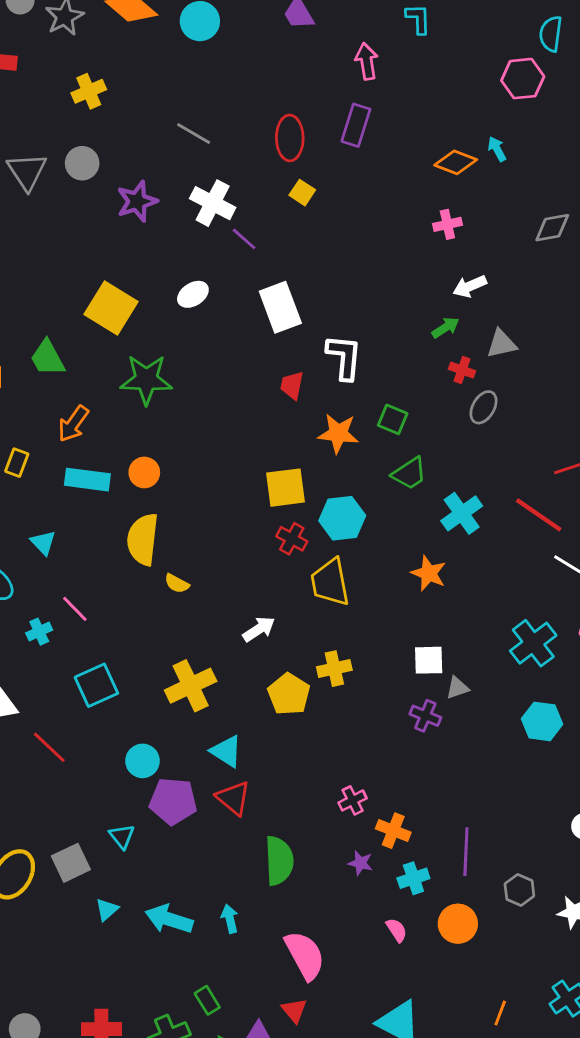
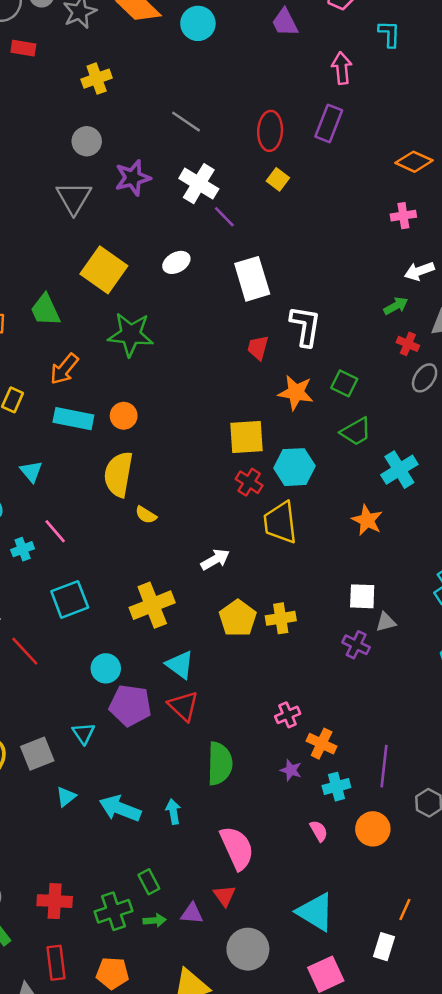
gray triangle: (27, 171) -> (74, 198), moved
yellow cross: (334, 669) -> (281, 618), moved

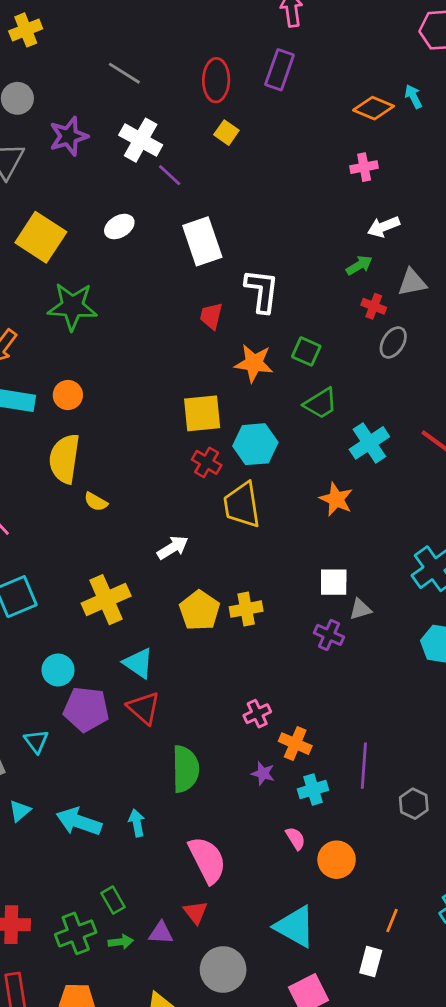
orange circle: (373, 829) -> (337, 860), moved

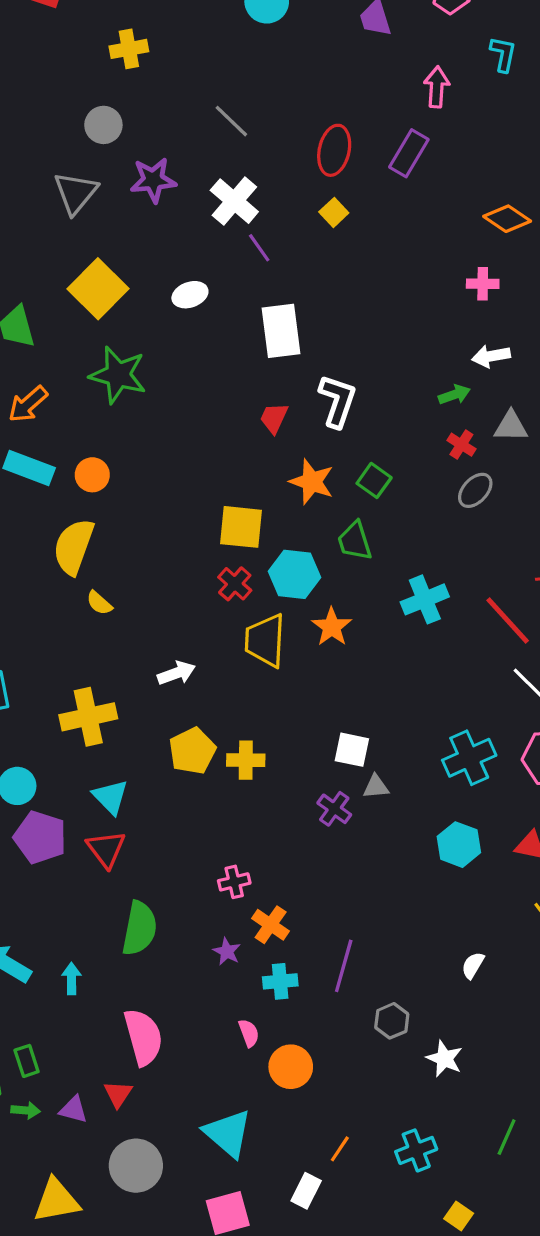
green trapezoid: (321, 403) -> (355, 541), moved, turned 93
orange star: (336, 499) -> (332, 627), moved

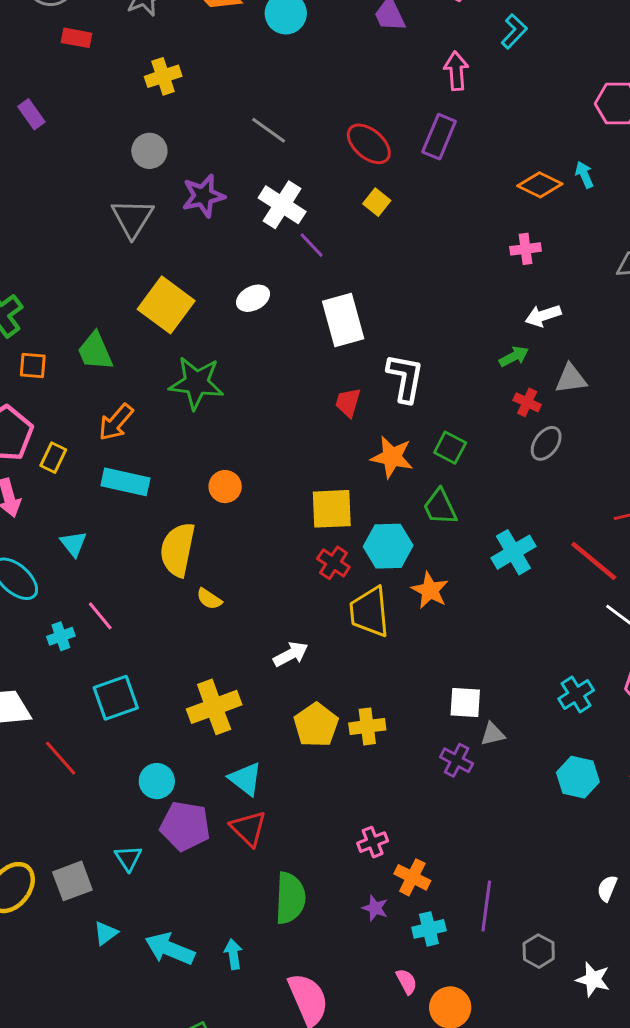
cyan L-shape: (503, 54) -> (514, 31), turned 40
red ellipse: (334, 150) -> (369, 144), turned -54
orange circle: (92, 475) -> (225, 487), moved
cyan cross: (469, 758) -> (576, 694), size x0.7

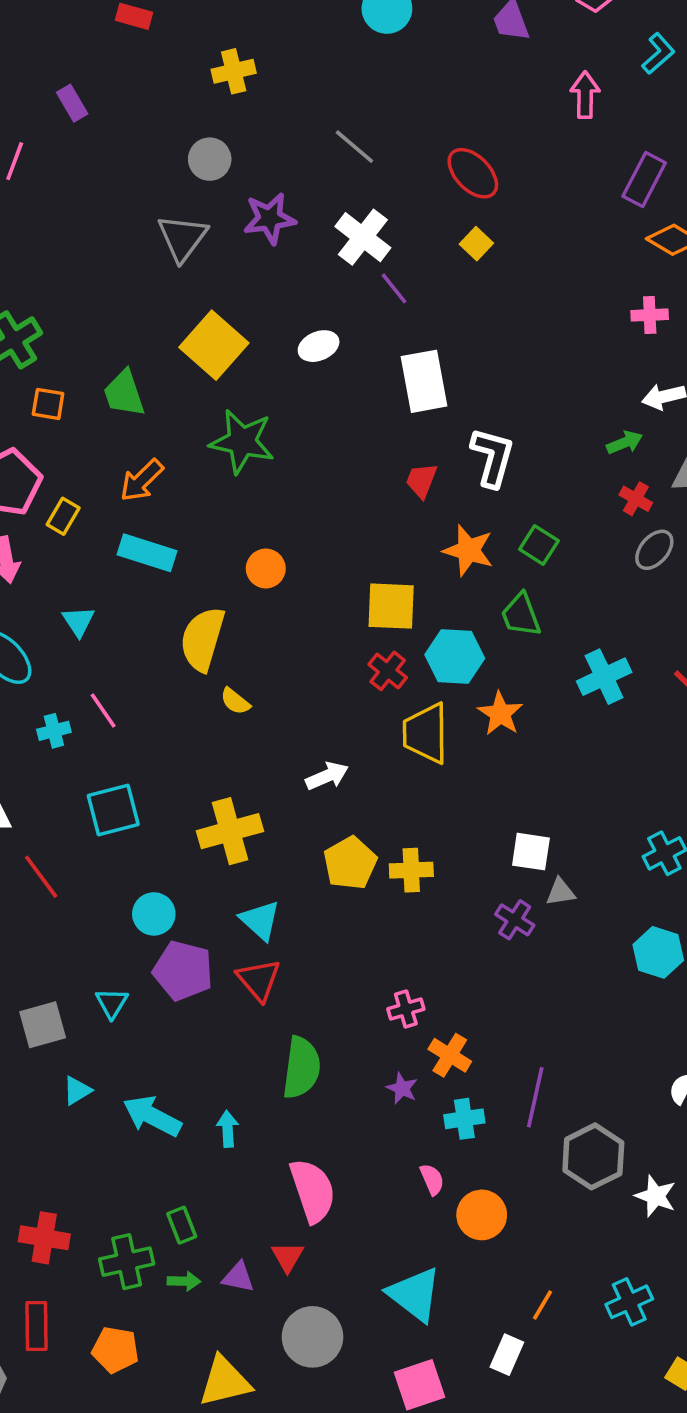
purple rectangle: (439, 137) -> (644, 179), moved
gray hexagon: (539, 951) -> (593, 1156), size x1.6

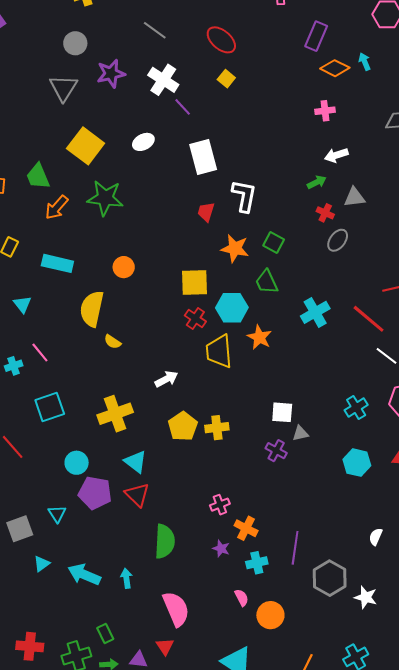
orange arrow: (142, 480) -> (57, 207), moved

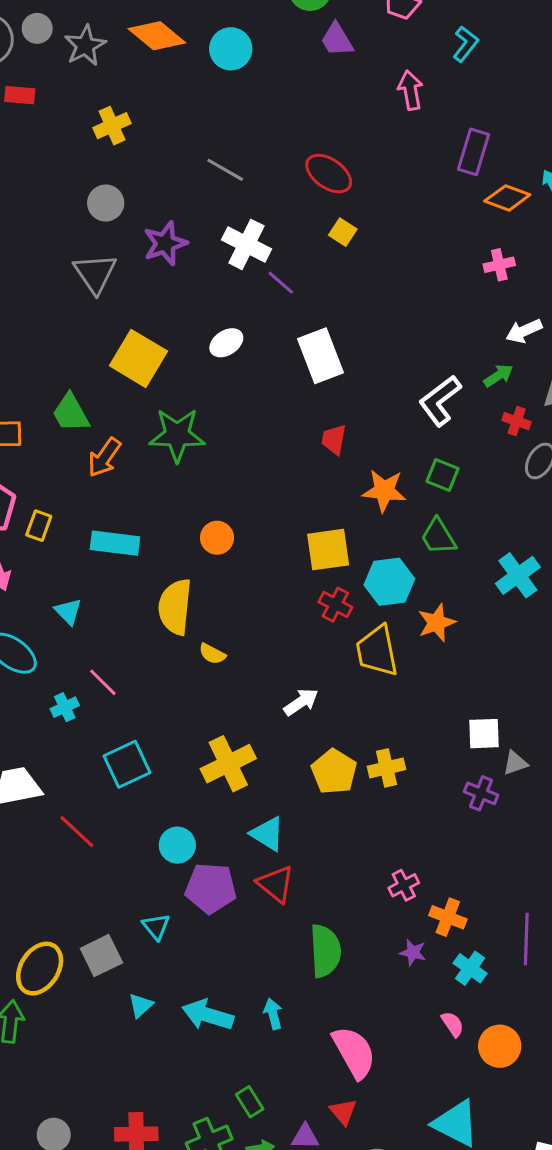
white L-shape: (244, 196) -> (440, 401), moved, turned -132
orange star: (259, 337) -> (437, 623), turned 30
cyan cross: (257, 563) -> (470, 968), turned -35

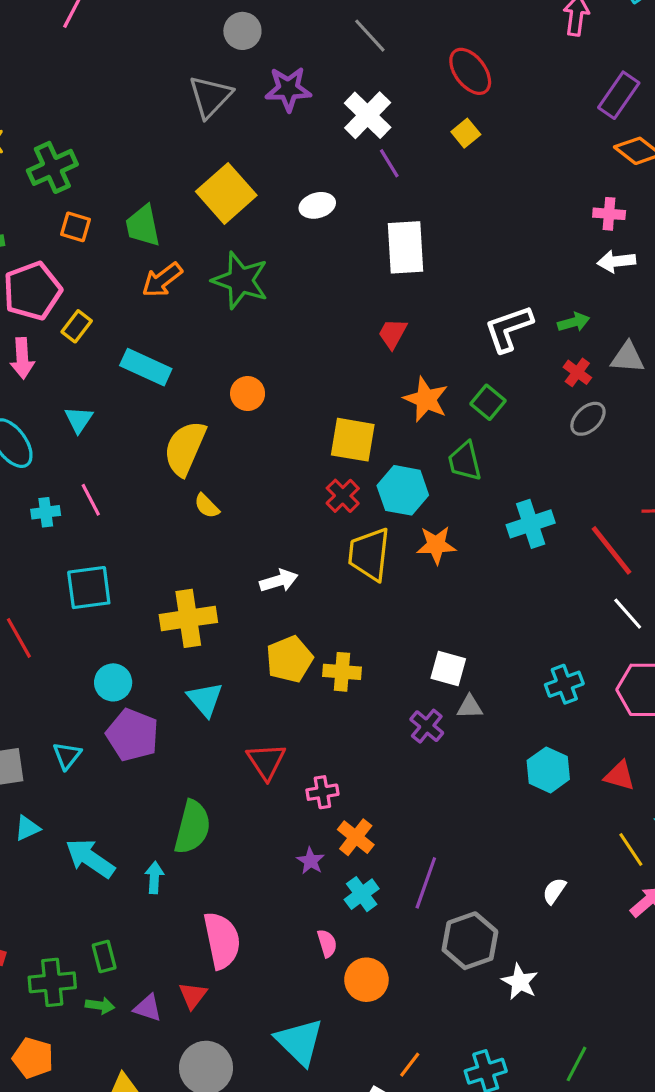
white arrow: (524, 331) -> (616, 261), moved
red triangle: (276, 884) -> (266, 761), moved
green semicircle: (325, 951) -> (192, 827), moved

